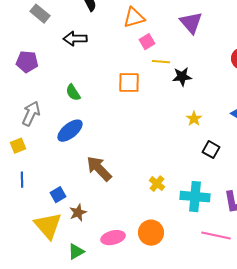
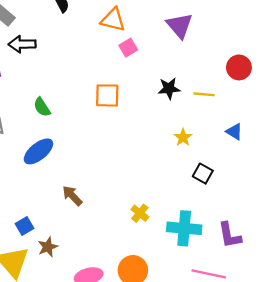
orange triangle: (134, 18) -> (113, 20), turned 30
black arrow: (75, 39) -> (22, 44), moved
yellow line: (161, 62) -> (204, 94), moved
brown arrow: (99, 169) -> (72, 196), size x0.7

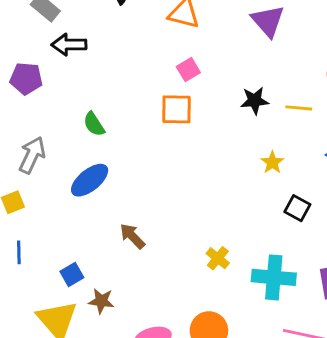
pink square: (128, 48) -> (188, 70), moved
brown star: (48, 247) -> (101, 301), turned 30

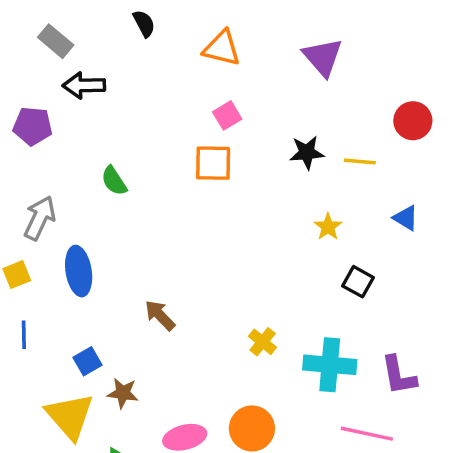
blue ellipse: (90, 180) -> (79, 271), moved, turned -60

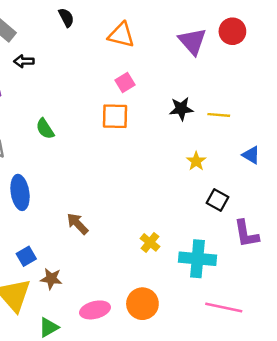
black arrow: (84, 85) -> (24, 61), size x0.7
red circle: (413, 121) -> (232, 31), moved
purple L-shape: (399, 375) -> (246, 234), moved

